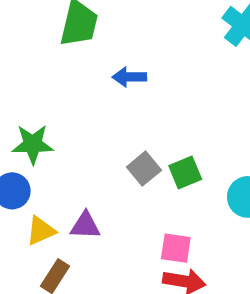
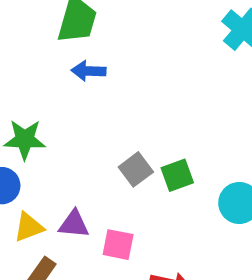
blue arrow: (129, 77) -> (89, 71), moved
pink square: (176, 248) -> (118, 245), moved

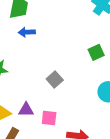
green square: (177, 175) -> (96, 52), moved

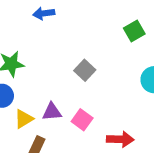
pink square: (49, 118) -> (82, 120), turned 35

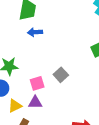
pink square: (82, 120) -> (37, 83), moved, turned 32

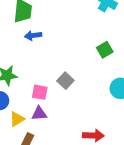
pink square: (37, 83) -> (40, 92), turned 32

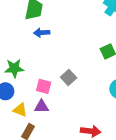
yellow triangle: (17, 119) -> (20, 110), turned 48

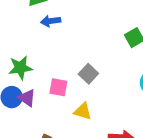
purple triangle: (42, 106) -> (27, 98), moved, turned 40
yellow triangle: (20, 110) -> (83, 111), moved

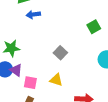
pink square: (58, 87) -> (30, 83), moved

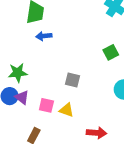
gray square: (60, 53) -> (72, 80), turned -32
pink square: (30, 83) -> (46, 105), moved

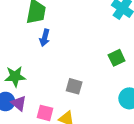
blue arrow: (44, 36) -> (45, 38), turned -72

